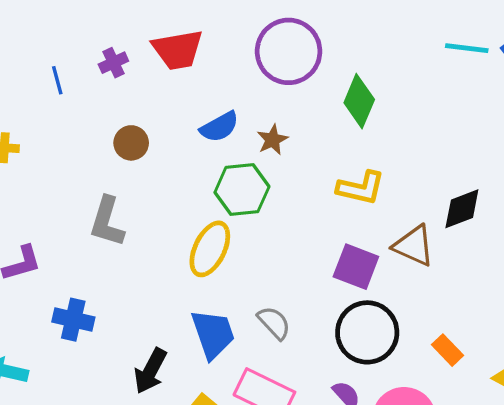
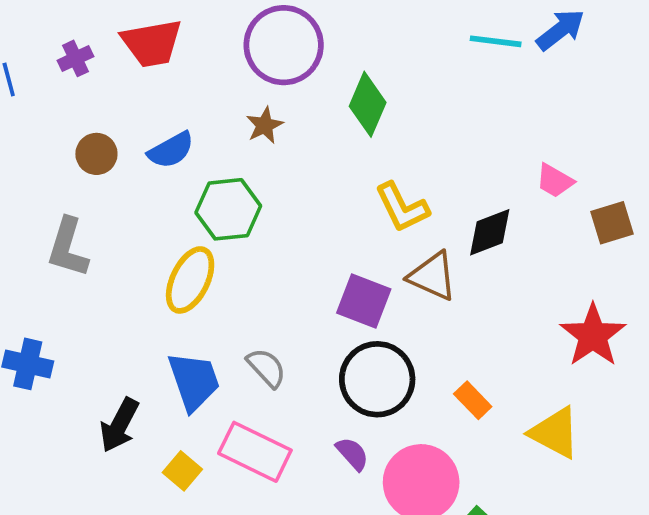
blue semicircle: (219, 127) -> (171, 150), moved
brown star: (272, 140) -> (265, 125), moved
yellow L-shape: (361, 188) -> (402, 207), moved, turned 51

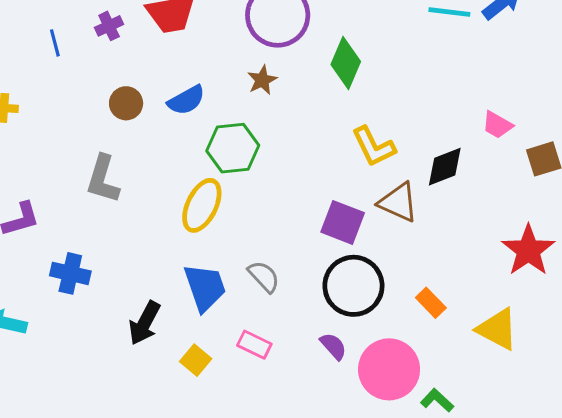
pink rectangle: (255, 452) -> (254, 345), size x0.6

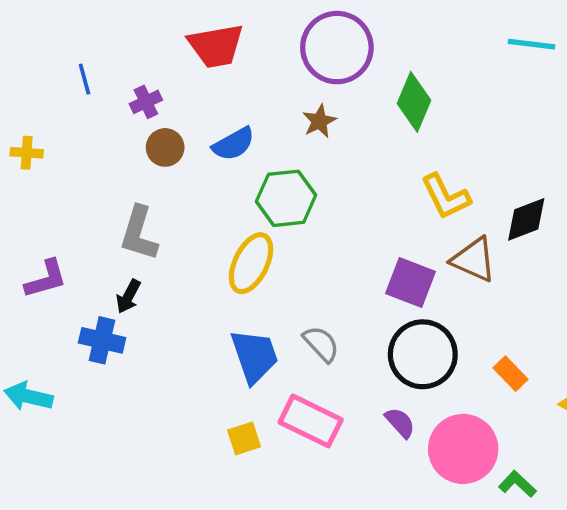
purple cross: (109, 26) -> (146, 102), moved
black arrow: (145, 323) -> (128, 296), moved, size x0.7
pink rectangle: (254, 345) -> (311, 421), size x1.6
yellow square: (196, 360) -> (244, 438), turned 32

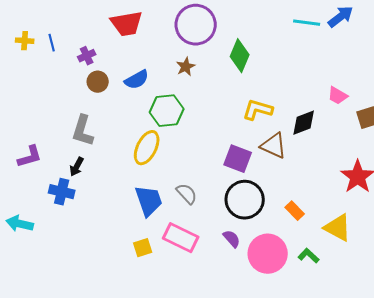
yellow cross: (27, 153) -> (25, 41), moved
yellow L-shape: (446, 197) -> (258, 110), turned 132
green L-shape: (517, 484) -> (309, 256), moved

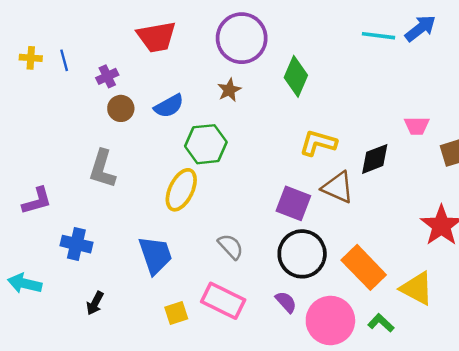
pink trapezoid: (338, 96) -> (417, 126), turned -30
black arrow: (77, 167) -> (95, 303), moved
blue trapezoid: (149, 201) -> (155, 255), moved
orange rectangle: (295, 211) -> (364, 267), size x1.8

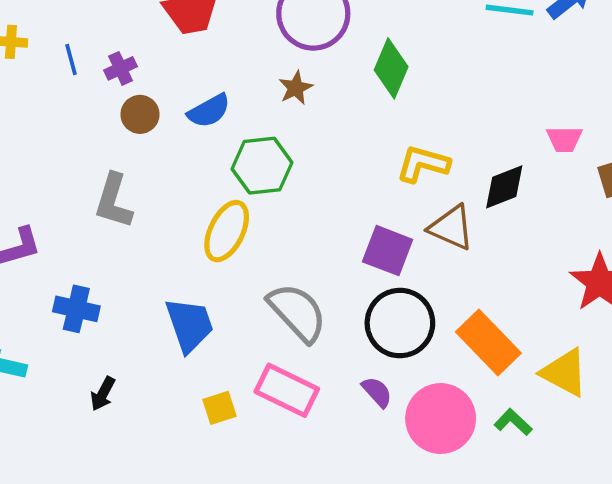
blue line: (64, 60) -> (71, 60), moved
gray semicircle: (231, 247) -> (297, 312), size x1.6

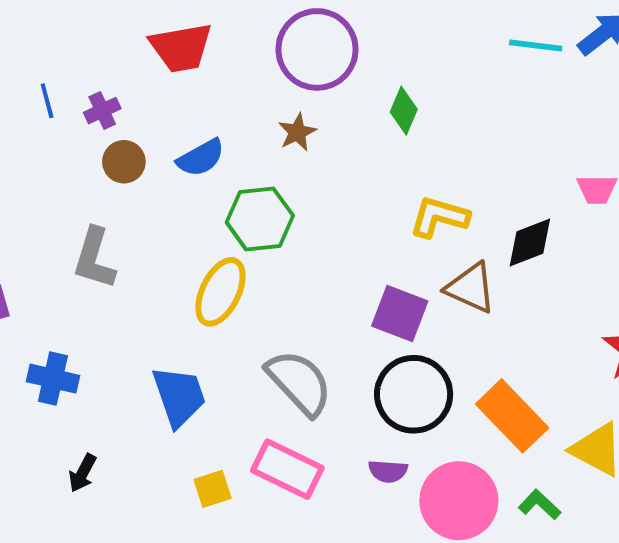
green diamond: (391, 68) -> (404, 111), size x0.7
purple semicircle: (377, 392) -> (388, 471), turned 136

